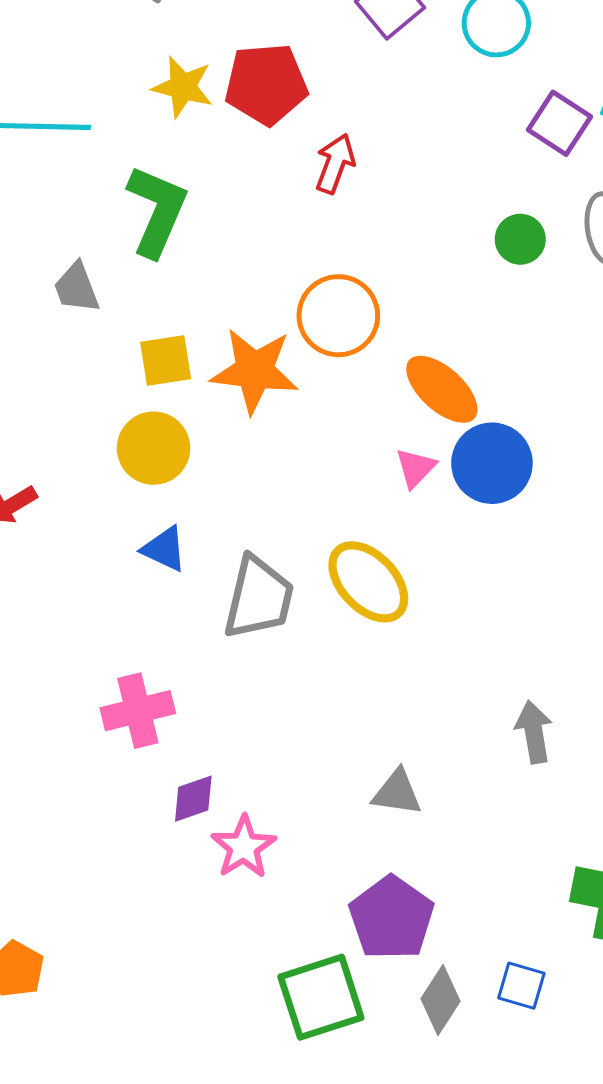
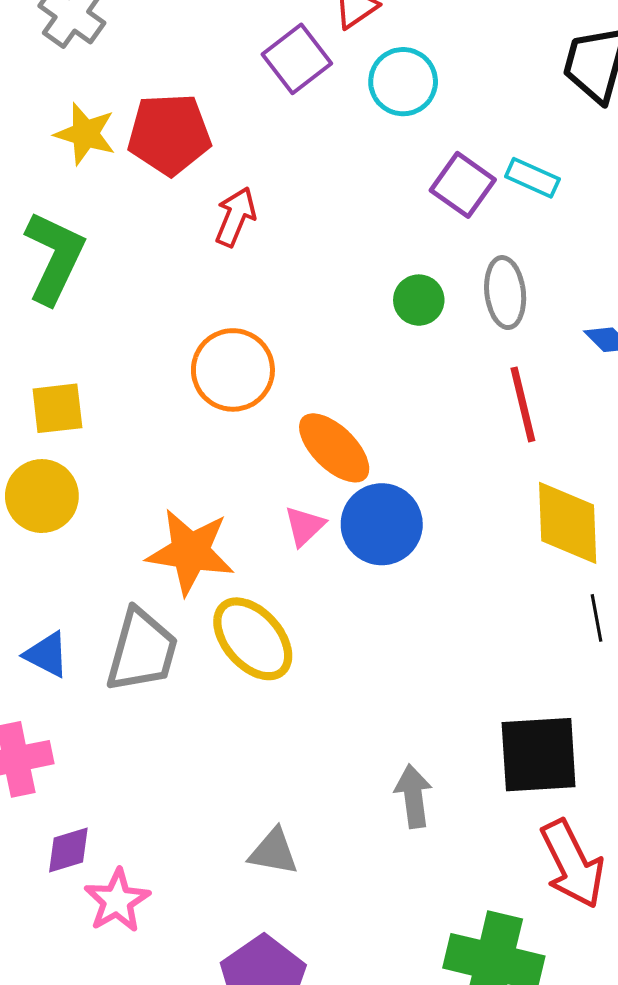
orange star: (255, 371) -> (190, 552), moved
blue triangle: (164, 549) -> (47, 655), moved

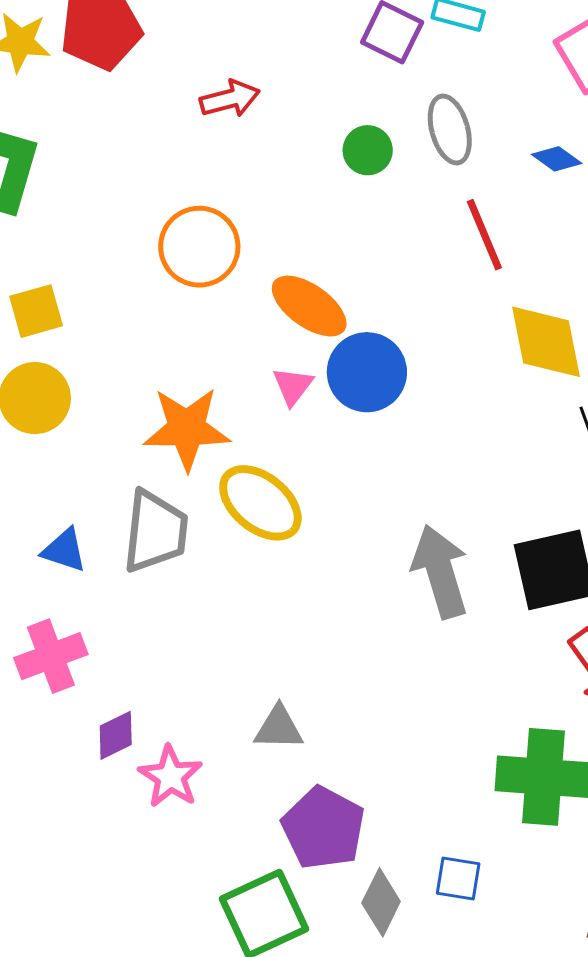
red arrow: (235, 217) -> (230, 99), moved, turned 62
gray arrow: (413, 796) -> (440, 571), moved, size x1.5
gray triangle: (273, 852) -> (279, 728), moved

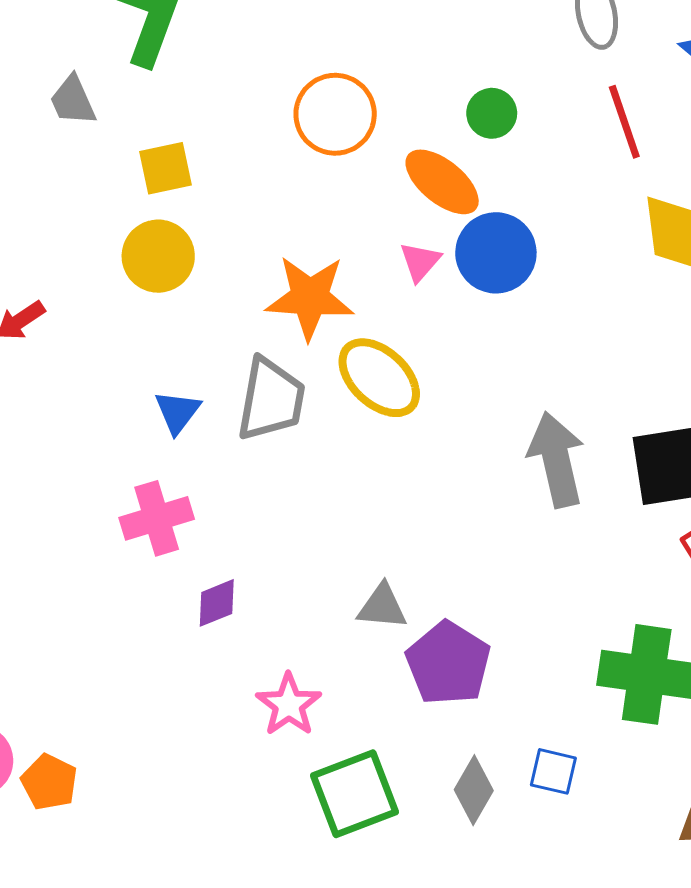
green circle: (368, 150) -> (492, 113), moved
blue triangle: (64, 550) -> (178, 412), turned 45
pink star: (170, 777) -> (289, 705), moved
purple pentagon: (323, 828) -> (448, 663), moved

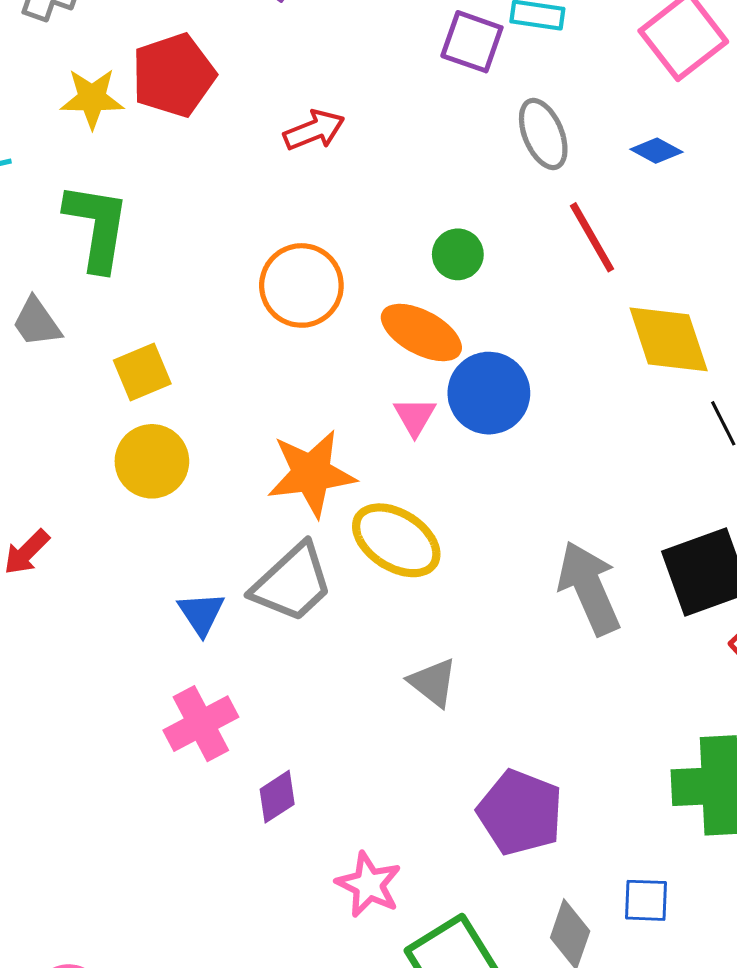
gray trapezoid: (271, 399) -> (292, 583), turned 48
gray triangle: (382, 607) -> (433, 682), moved, turned 44

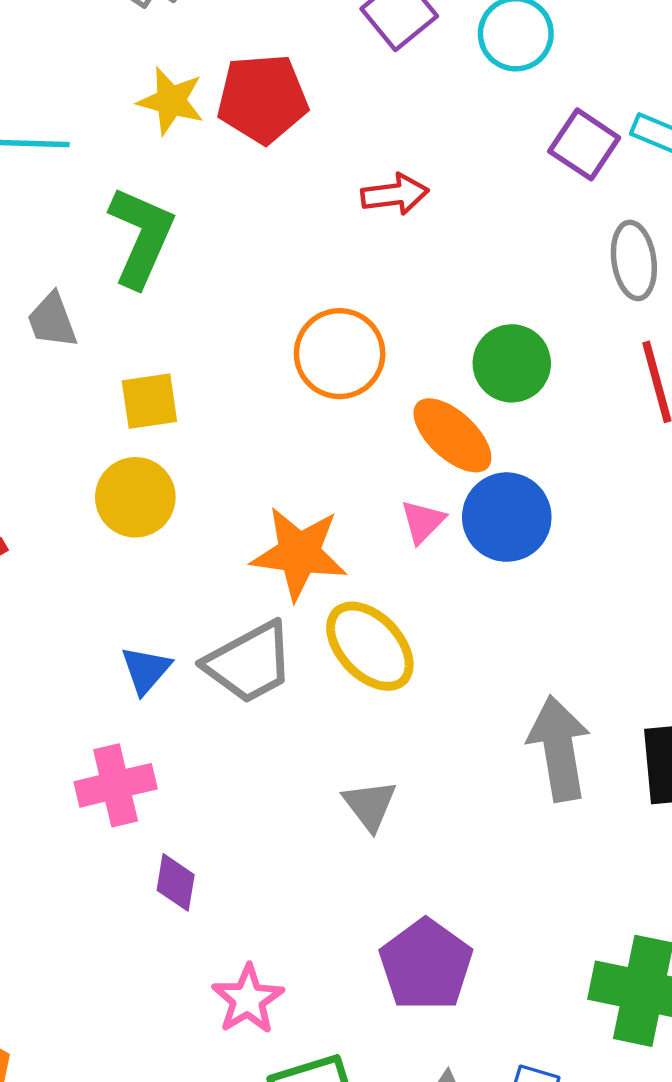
green circle: (458, 254) -> (512, 363), size x1.4
purple diamond: (277, 797) -> (176, 882), turned -62

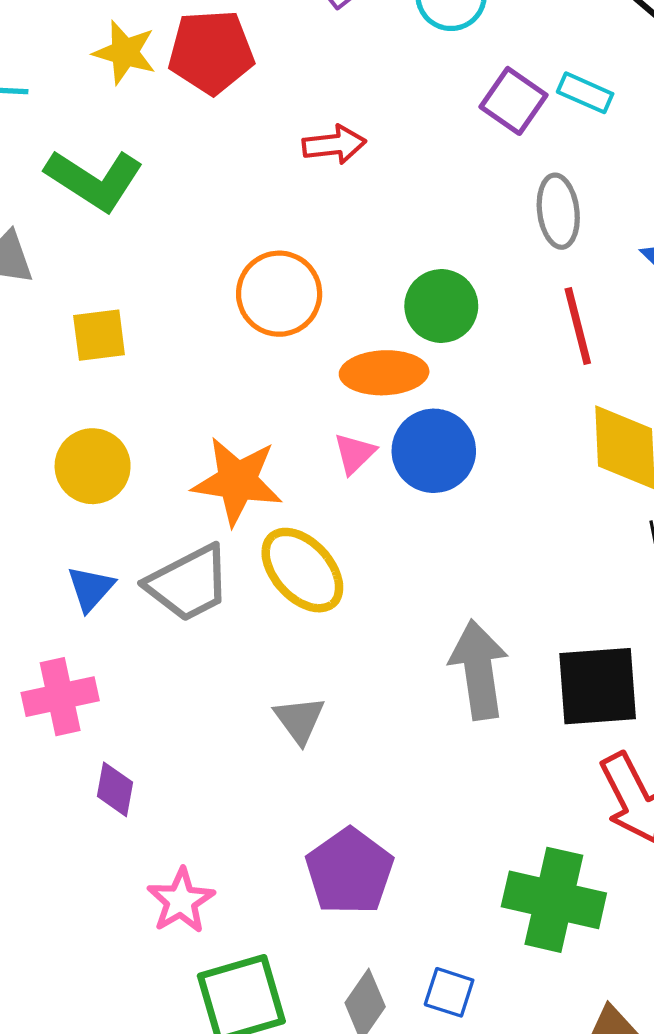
green L-shape: (141, 237) -> (94, 180), turned 98
orange ellipse: (452, 435) -> (384, 373), turned -46
yellow circle: (135, 497) -> (93, 466), moved

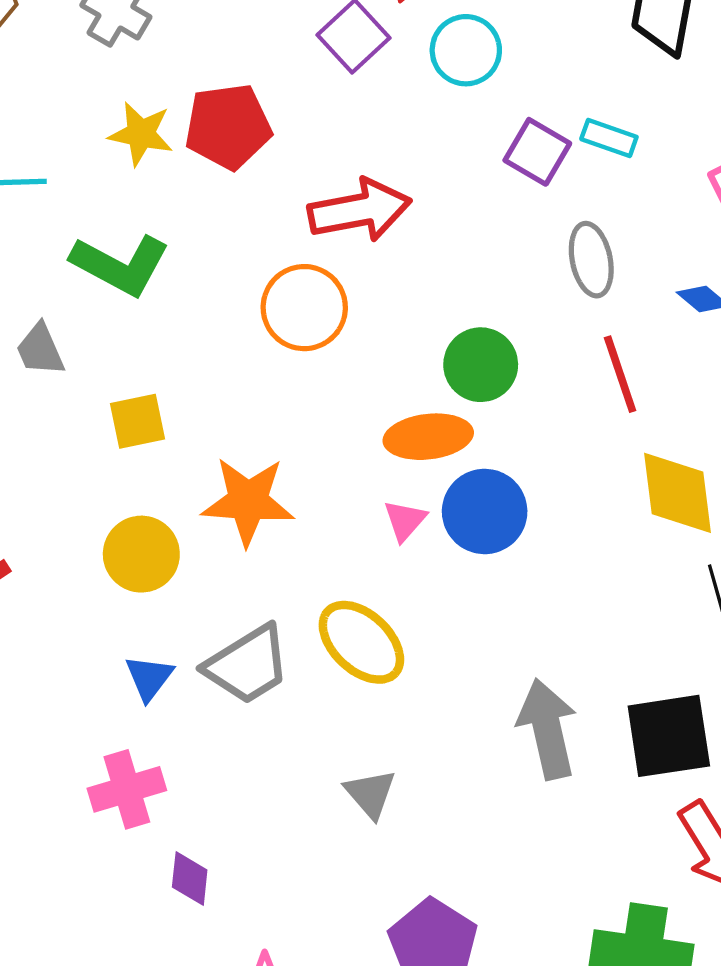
red arrow: (334, 145) -> (360, 210), size x1.6
orange circle: (279, 294) -> (304, 308), moved
orange star: (237, 481) -> (248, 501), moved

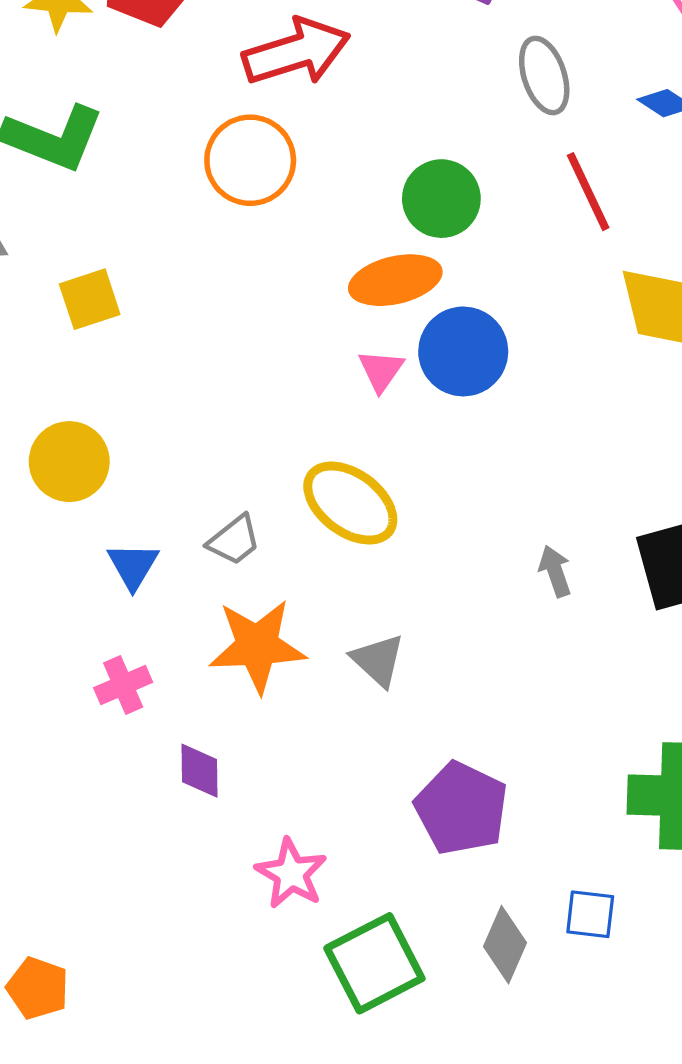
orange star: (248, 501) -> (257, 646), moved
yellow circle: (141, 554) -> (69, 462), moved
gray trapezoid: (247, 665) -> (234, 540), size x0.6
gray arrow: (547, 729) -> (555, 571), size x0.5
pink cross: (127, 789) -> (123, 685), size x0.7

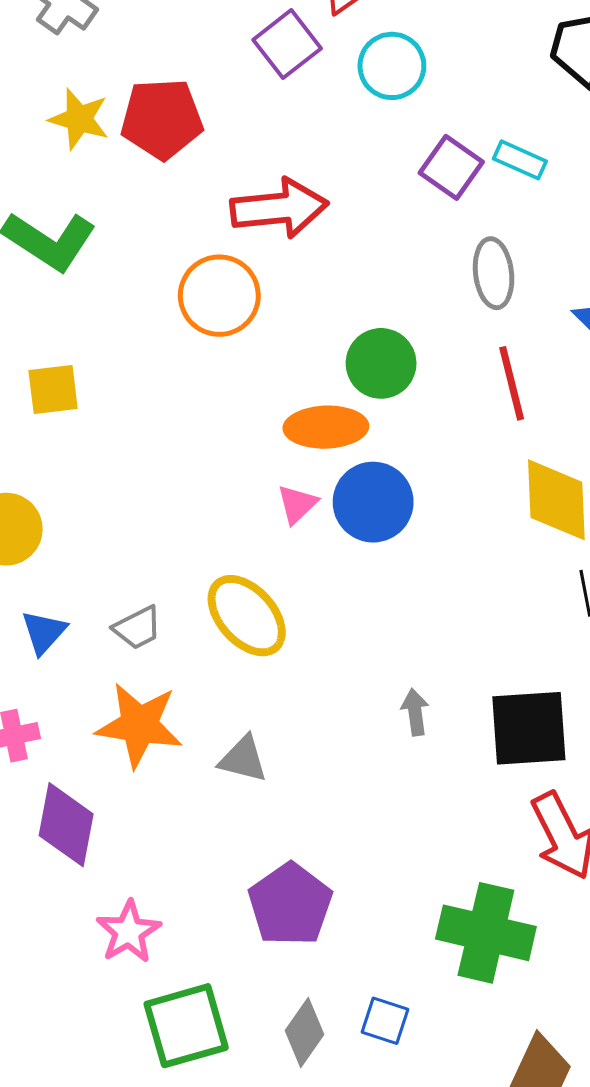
gray triangle: (378, 660) -> (243, 759), turned -40
purple diamond: (199, 771) -> (66, 825), size x1.6

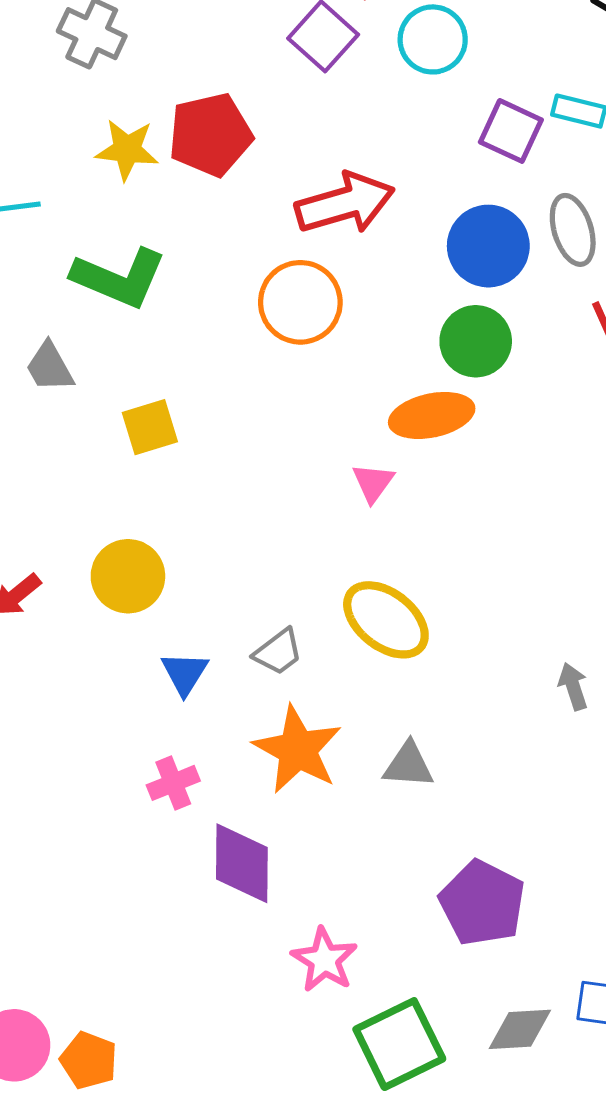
blue circle: (373, 502) -> (488, 246), moved
pink triangle: (297, 504) -> (373, 483), moved
orange star: (139, 725) -> (298, 750), turned 30
gray diamond: (305, 1032) -> (520, 1029), turned 62

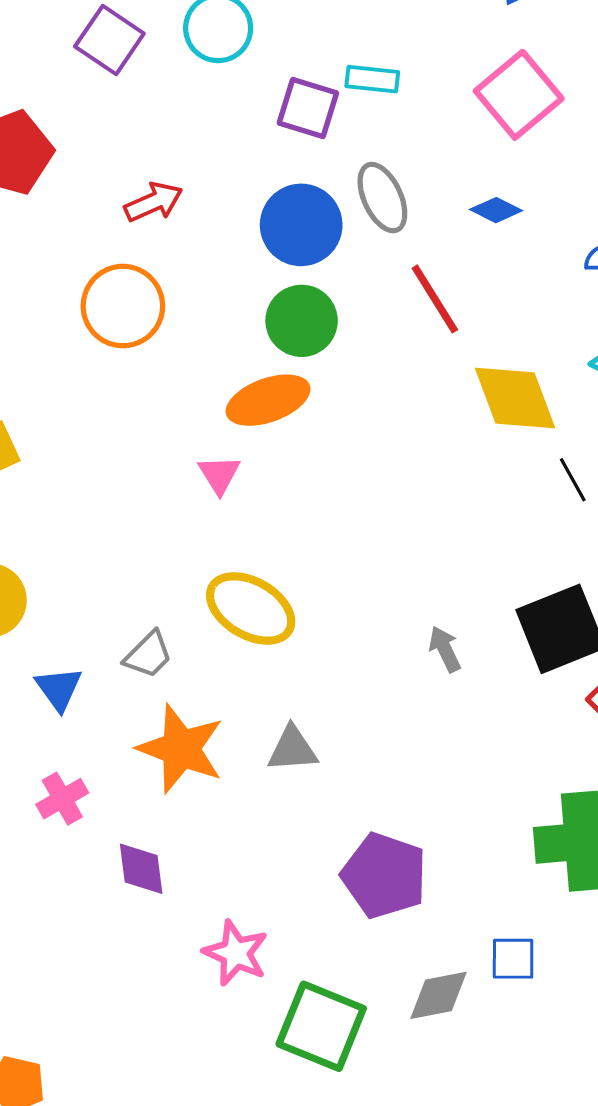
red arrow: (345, 203) -> (154, 202), size x0.6
purple diamond: (242, 863) -> (141, 869), size x0.7
green square: (399, 1044) -> (321, 1026), turned -34

